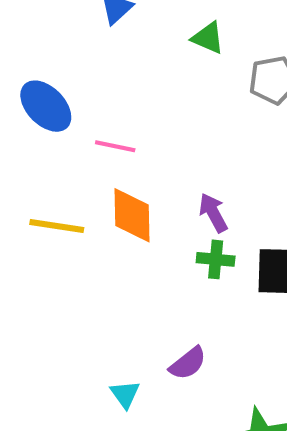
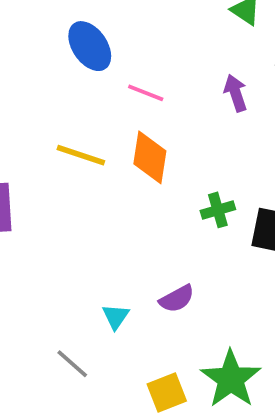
purple arrow: (213, 213) -> (236, 93), moved
green cross: (216, 259) -> (218, 210), turned -32

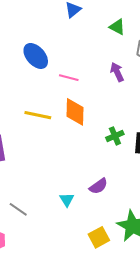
gray line: (72, 364) -> (18, 209), moved

